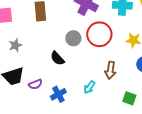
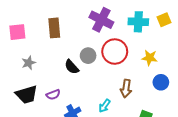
black semicircle: (57, 58) -> (72, 67), moved
purple semicircle: (35, 84) -> (53, 95), moved

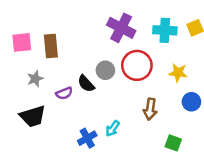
brown rectangle: (54, 28) -> (51, 46), moved
purple semicircle: (53, 95) -> (64, 93), moved
cyan arrow: (104, 106) -> (113, 128), moved

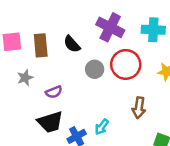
black semicircle: (86, 84) -> (72, 44), moved
black trapezoid: (33, 116) -> (50, 122), moved

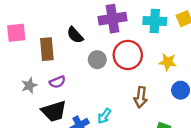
purple cross: (110, 27) -> (113, 19), turned -36
brown rectangle: (41, 45) -> (47, 49), moved
gray star: (25, 78) -> (29, 85), moved

